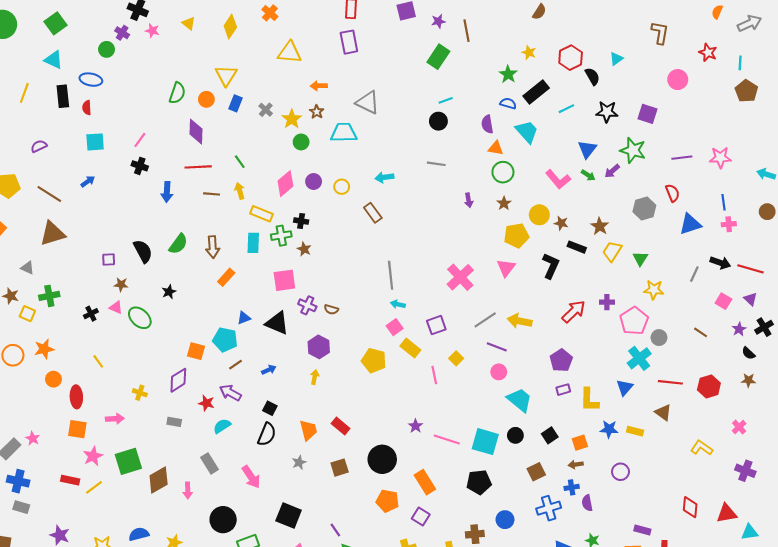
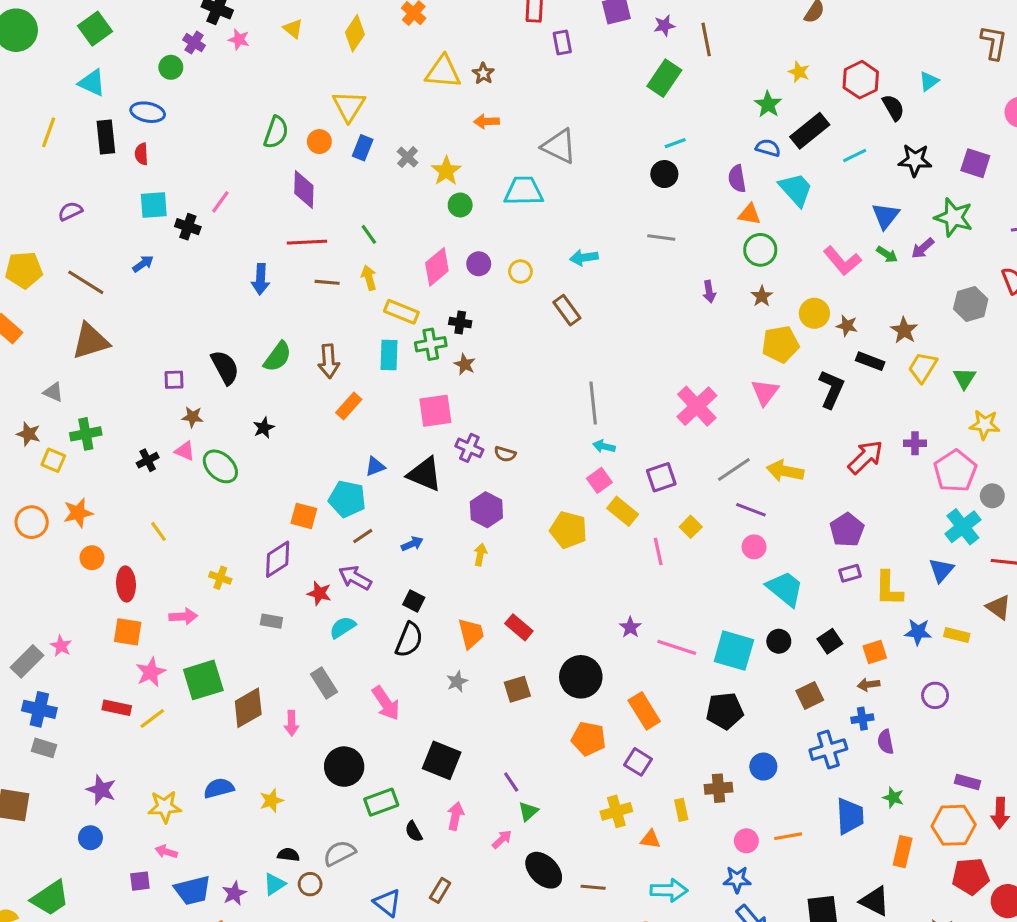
purple rectangle: (349, 42) -> (562, 43), moved, size x0.7
brown star: (317, 112) -> (483, 73), moved
black cross: (140, 166) -> (188, 227), moved

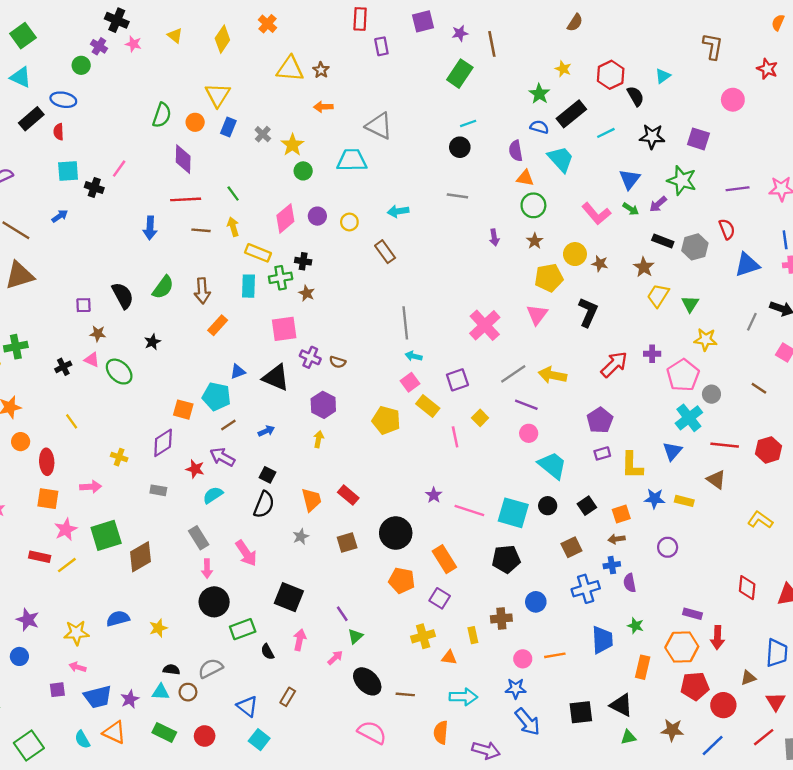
black rectangle: (106, 137) -> (31, 119), turned 55
black rectangle: (870, 361) -> (663, 241), moved
pink arrow: (292, 723) -> (207, 569), moved
cyan triangle: (275, 884) -> (161, 692), turned 36

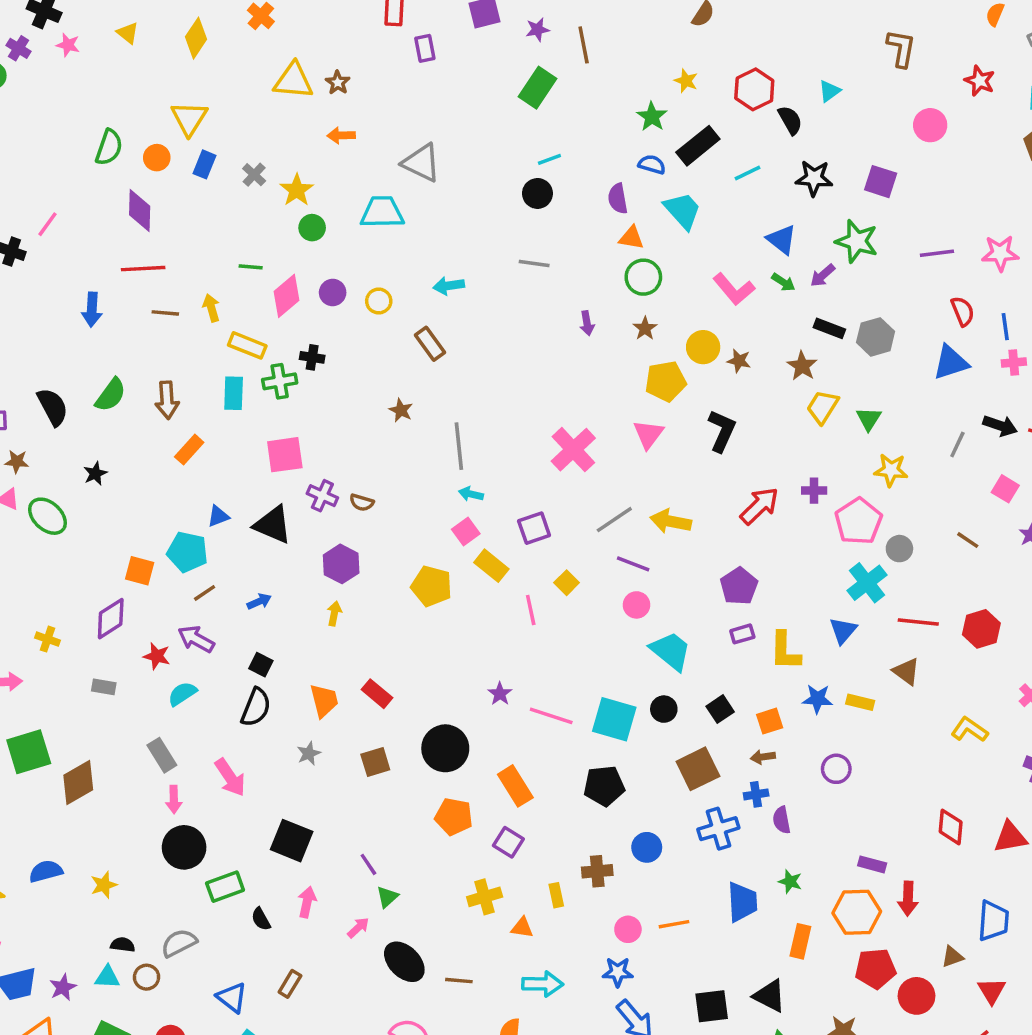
blue triangle: (630, 179) -> (782, 240), turned -30
green line: (233, 193) -> (251, 267), moved, turned -49
red semicircle: (727, 229) -> (963, 311), moved
brown star: (307, 293) -> (401, 410), moved
brown square: (571, 547) -> (698, 769), size x1.4

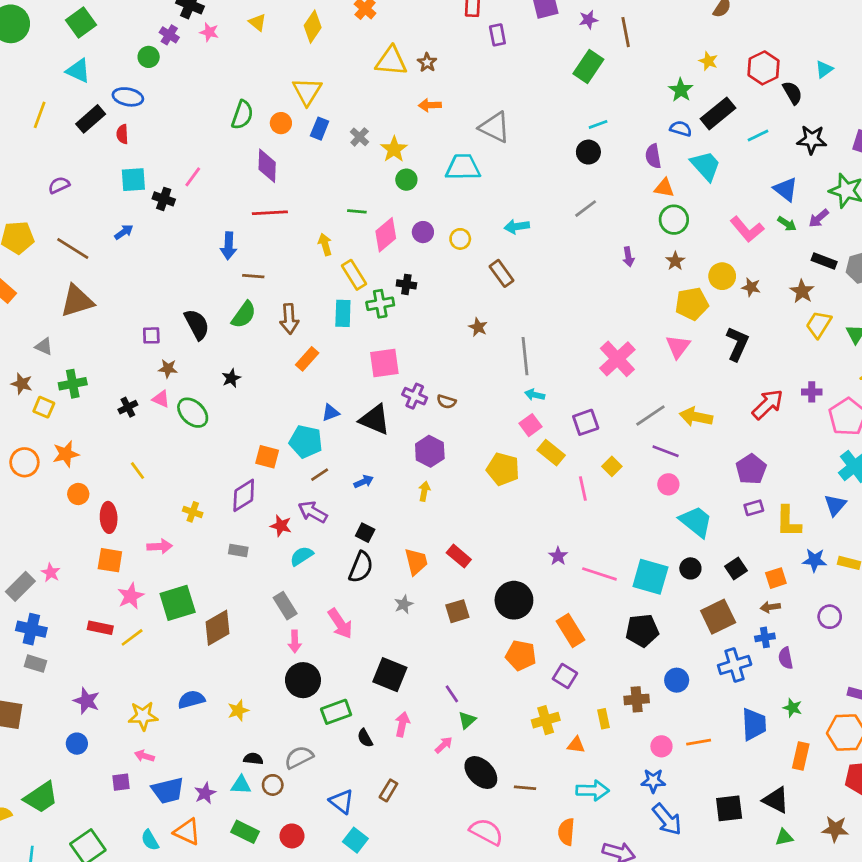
gray line: (534, 263) -> (586, 209), turned -45
brown line: (165, 313) -> (253, 276), moved
yellow rectangle: (247, 345) -> (354, 275), turned 36

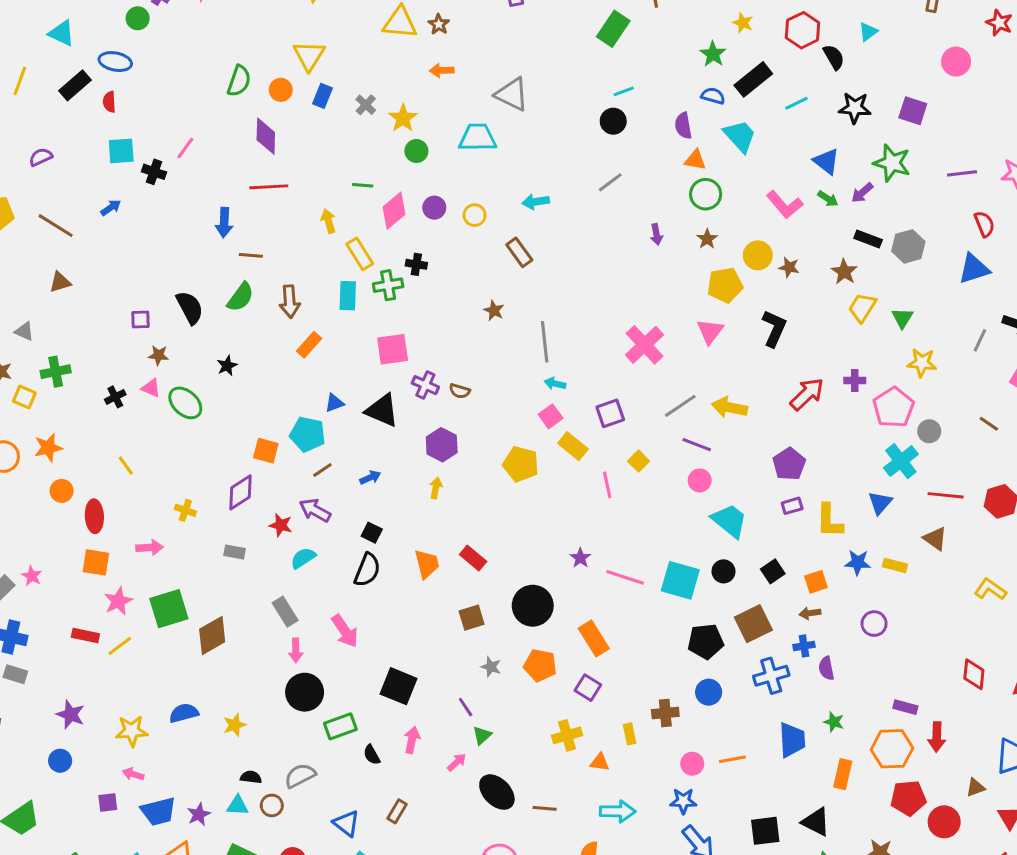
brown triangle: (77, 301) -> (60, 282), size x0.6
gray star: (404, 604) -> (491, 667), moved, turned -30
black pentagon: (642, 630) -> (706, 641), moved

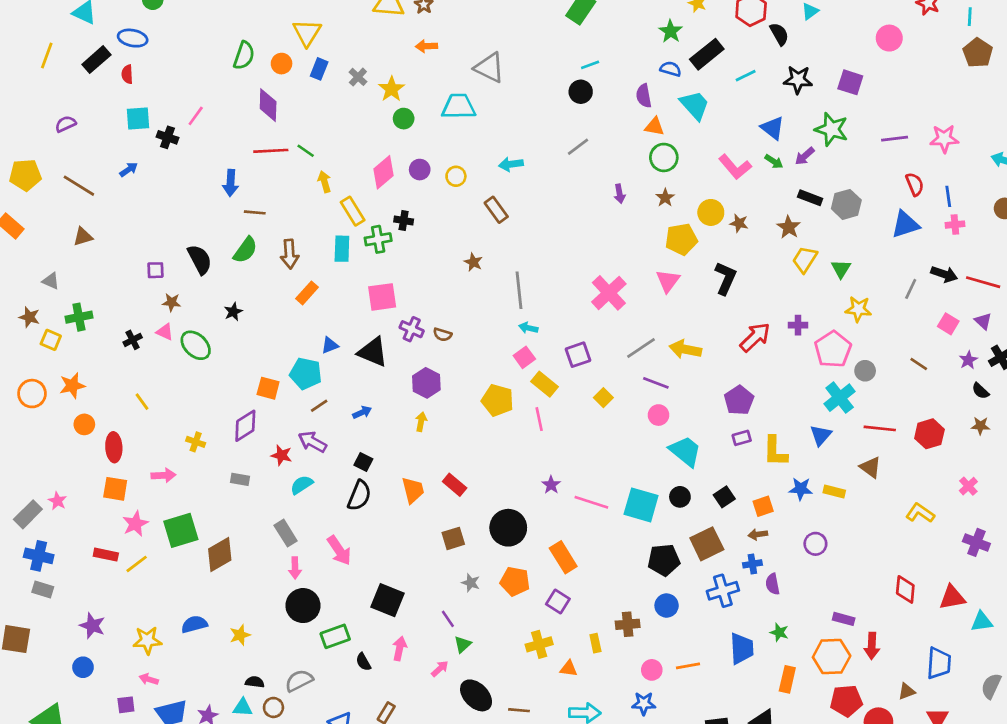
green line: (363, 185) -> (306, 151), moved, turned 30
pink line: (607, 485) -> (539, 419), moved

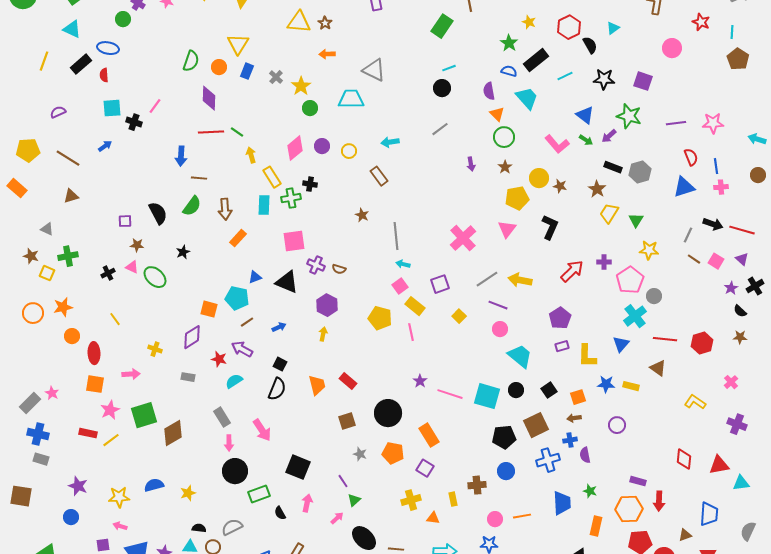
orange triangle: (654, 127) -> (497, 114), turned 35
brown line: (919, 364) -> (694, 259), moved

